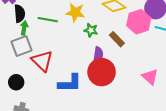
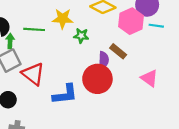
brown rectangle: (117, 39) -> (118, 51), moved
purple semicircle: (98, 55) -> (104, 60), moved

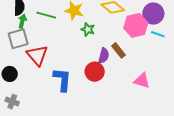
pink triangle: (149, 78) -> (142, 81), turned -30
red circle: (97, 79) -> (95, 72), size x0.7
blue L-shape: (65, 94) -> (62, 80), turned -90

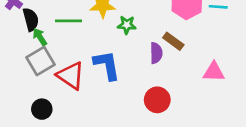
green arrow: (22, 21) -> (40, 37), turned -32
red circle: (95, 72) -> (157, 100), moved
blue L-shape: (62, 80) -> (107, 65), moved

